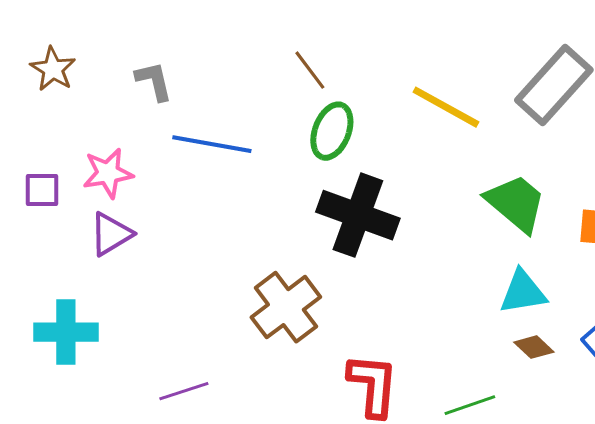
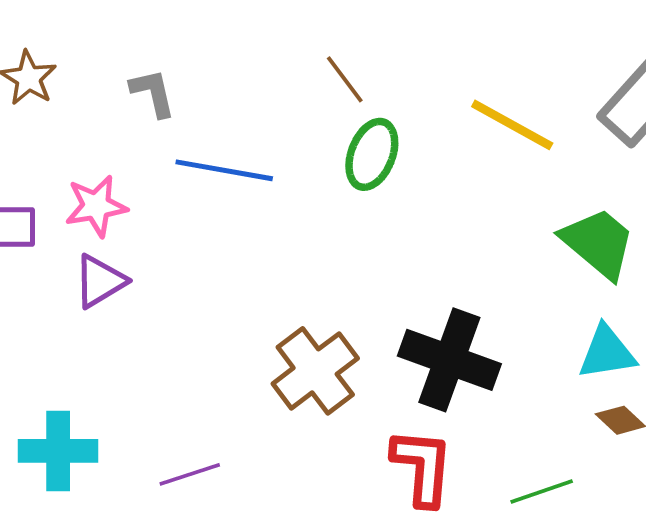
black cross: (358, 215) -> (449, 360), moved
cyan cross: (66, 332) -> (58, 451), moved

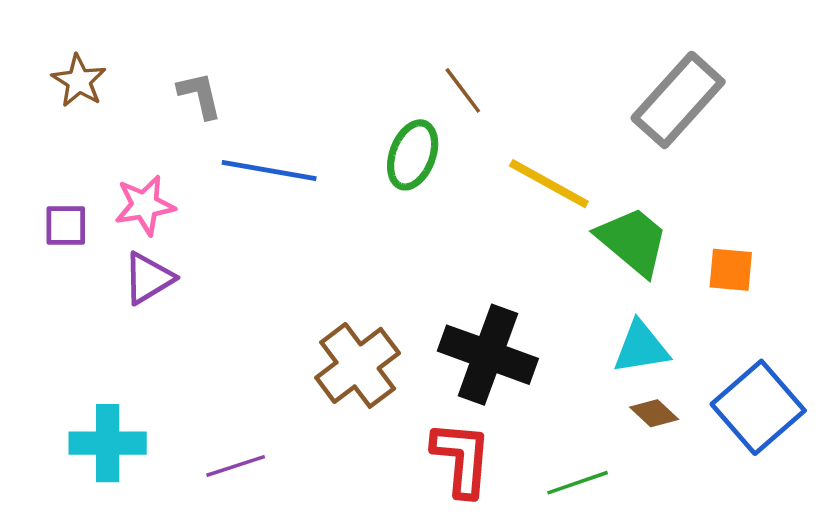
brown line: (345, 79) -> (463, 90), moved
yellow line: (512, 125) -> (549, 184), moved

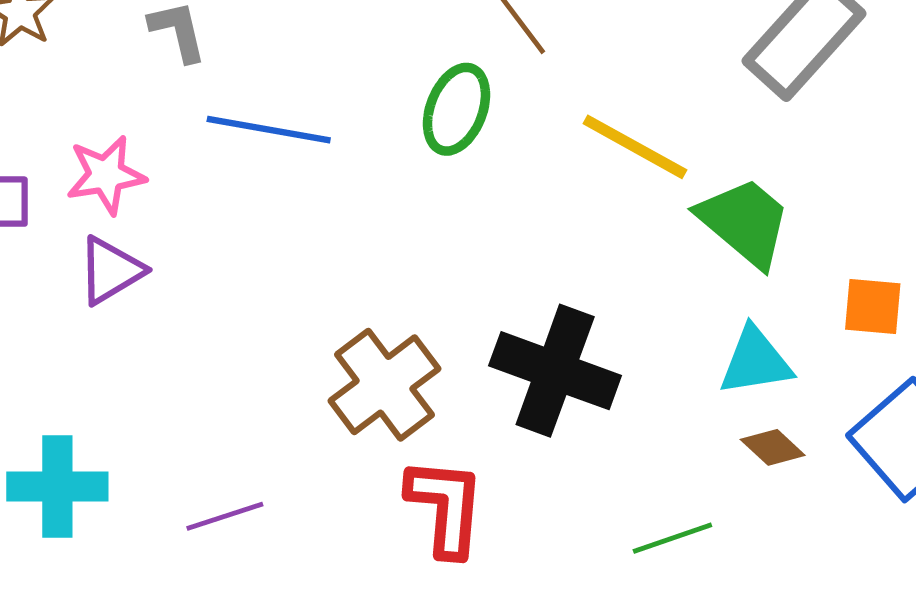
orange square: (731, 270) -> (873, 306), moved
red L-shape: (462, 459) -> (446, 507), moved

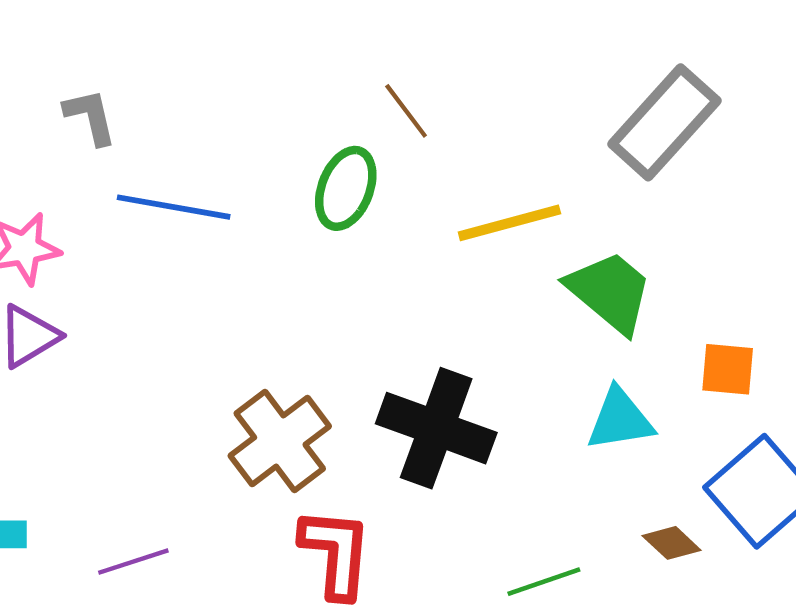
yellow line: (635, 147) -> (509, 223), turned -44
brown diamond: (773, 447) -> (672, 543), moved

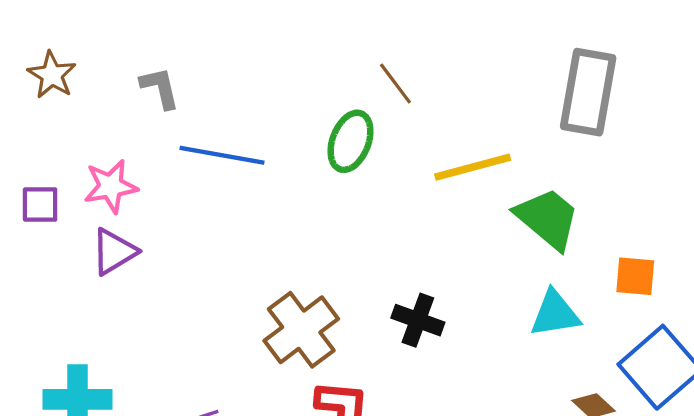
gray rectangle: (664, 122) -> (588, 92), turned -32
black cross: (436, 428) -> (418, 320), size x0.6

